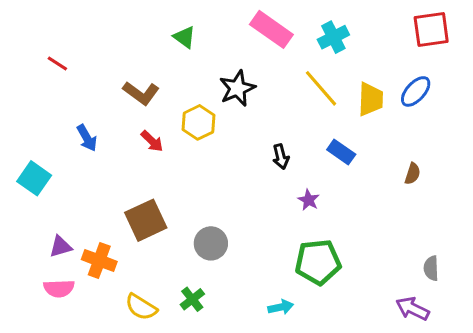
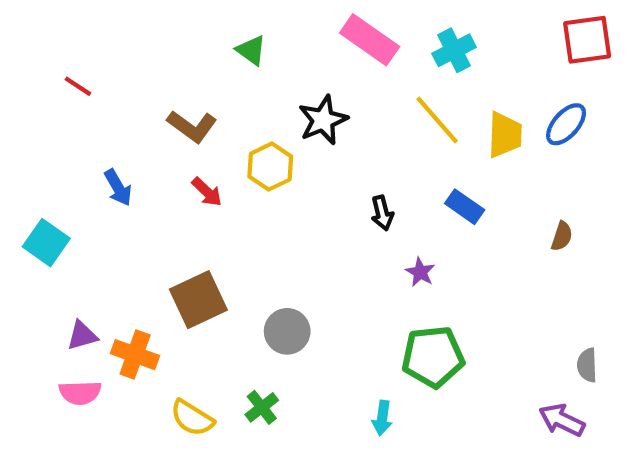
cyan arrow: (281, 307) -> (382, 418), turned 110

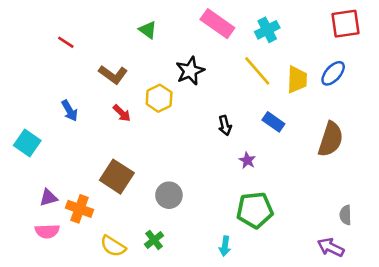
red line: (78, 86) -> (66, 42), moved
brown semicircle: (562, 236) -> (331, 139), size x2.0
brown square: (198, 300) -> (117, 177), turned -32

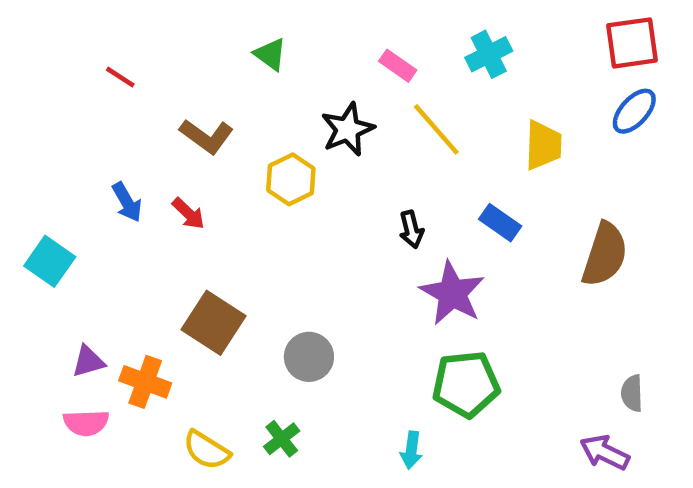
pink rectangle: (217, 24) -> (398, 66), moved, size x0.6
yellow line: (257, 71) -> (436, 129), moved
blue ellipse: (333, 73) -> (634, 111), moved
red arrow: (122, 113) -> (188, 214), moved
purple star: (247, 160) -> (452, 293), size x2.0

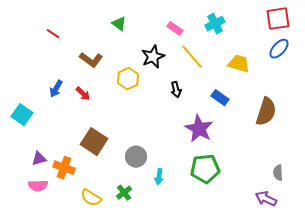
yellow trapezoid: (543, 145) -> (239, 64), turned -75
blue arrow: (127, 202) -> (56, 89), turned 60
black arrow: (411, 229) -> (176, 90), moved
cyan arrow: (411, 450) -> (159, 177), moved

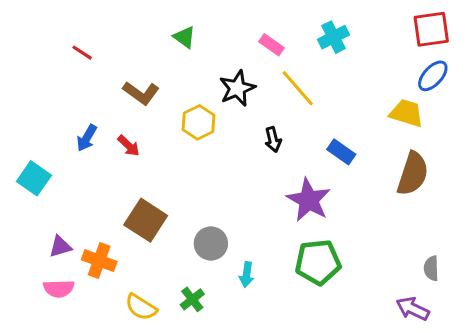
yellow trapezoid: (239, 64) -> (406, 113), moved

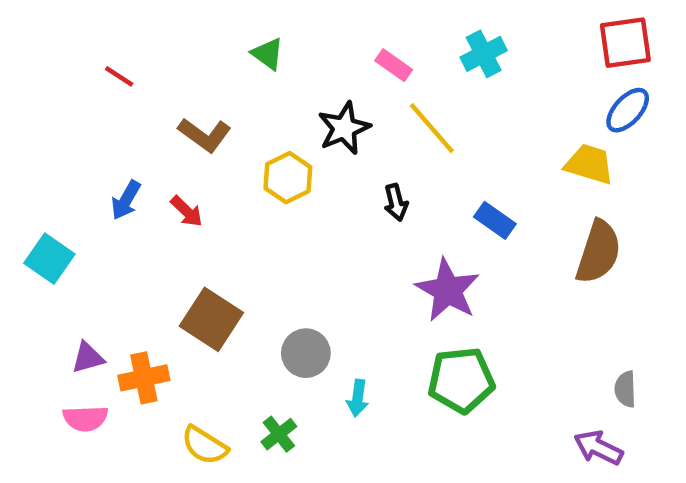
orange cross: (99, 261) -> (144, 378), turned -32

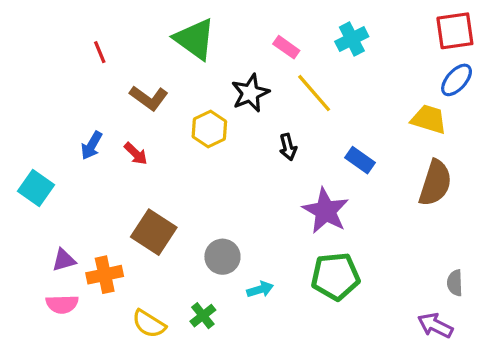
green triangle: (268, 54) -> (195, 39), size x1.8
red line: (119, 76) -> (100, 52), moved, turned 35
cyan arrow: (358, 398) -> (260, 289), turned -115

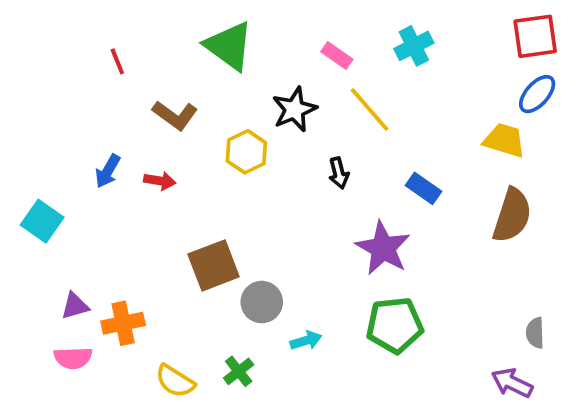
red arrow: (136, 154) -> (160, 181), turned -35
brown square: (154, 232) -> (214, 265), moved, turned 36

